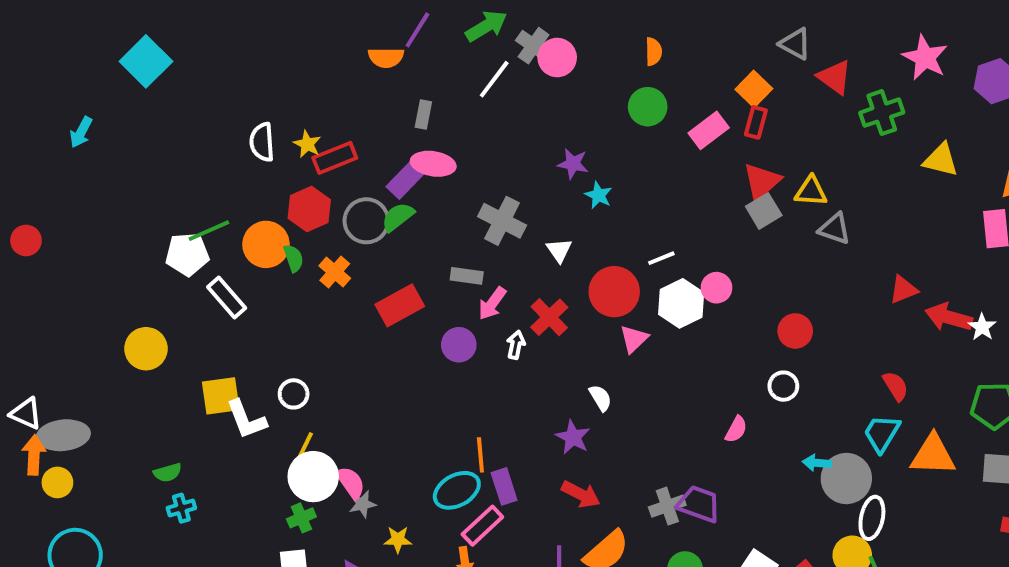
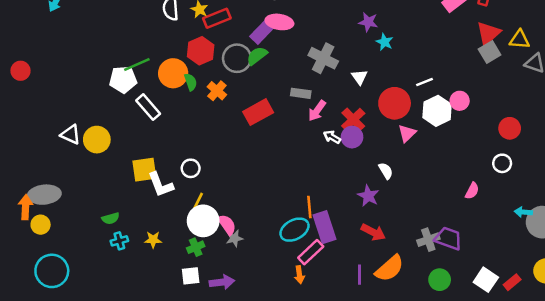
purple circle: (459, 345) -> (352, 137), moved
white arrow: (516, 345) -> (332, 137), turned -72
white triangle: (26, 414) -> (71, 135), moved
purple rectangle: (504, 486) -> (324, 227), size x1.4
yellow star: (398, 540) -> (153, 240), moved

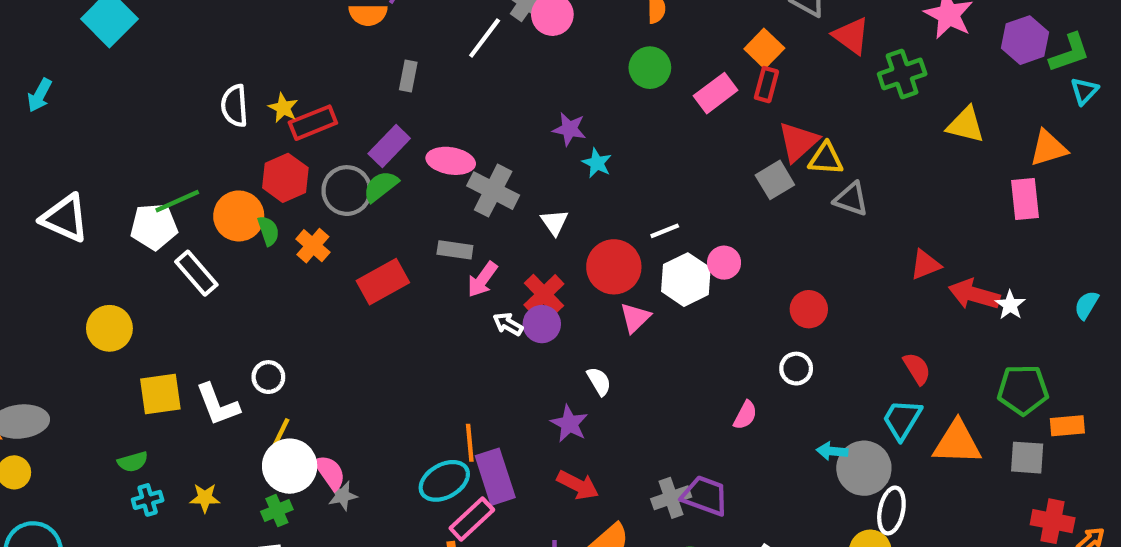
pink ellipse: (279, 22) -> (451, 161), moved
red triangle: (488, 33) -> (798, 142), moved
white triangle: (71, 135) -> (65, 218), moved, size x1.4
yellow square: (144, 170) -> (160, 394), moved

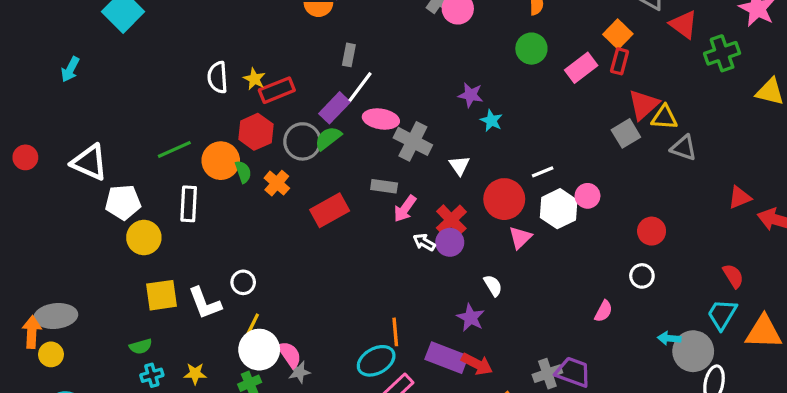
white line: (485, 38) -> (360, 87), moved
white pentagon: (154, 227) -> (123, 202), moved
white rectangle: (196, 273) -> (189, 204), turned 44
yellow circle: (109, 328) -> (144, 237), moved
purple rectangle: (495, 477) -> (447, 358), moved, turned -51

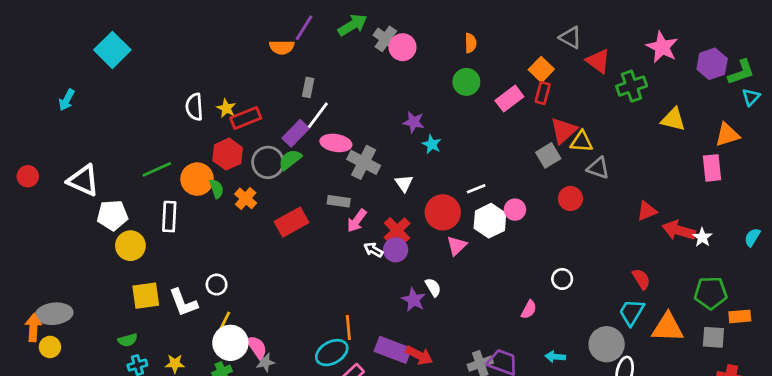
red circle: (652, 231) -> (570, 198), moved
purple star: (471, 318) -> (414, 300), moved
cyan arrow: (669, 338) -> (555, 357), moved

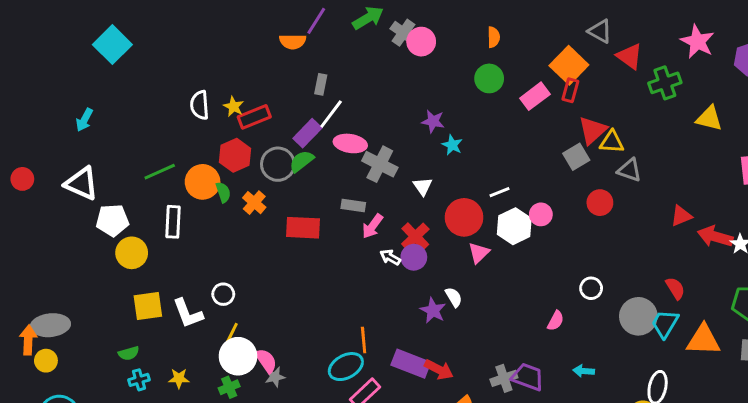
orange square: (541, 69) -> (569, 65), size x1.4
cyan arrow: (67, 100) -> (84, 120), moved
red rectangle: (291, 222) -> (303, 228), turned 32
gray circle: (607, 344) -> (638, 316), moved

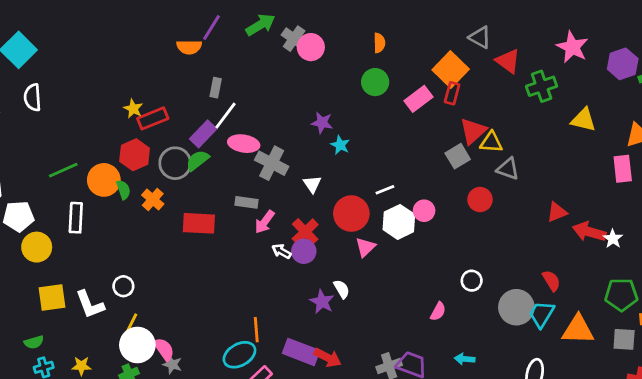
white semicircle: (200, 105) -> (32, 97), moved
gray star: (275, 377) -> (172, 365), turned 30

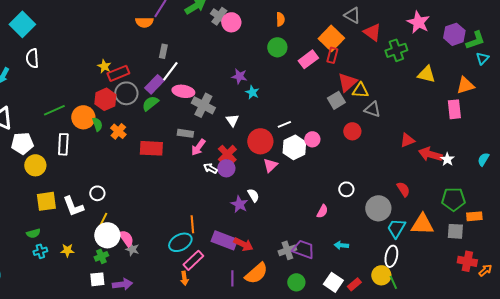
gray circle: (175, 163) -> (126, 93), moved
cyan trapezoid: (542, 314) -> (396, 228), moved

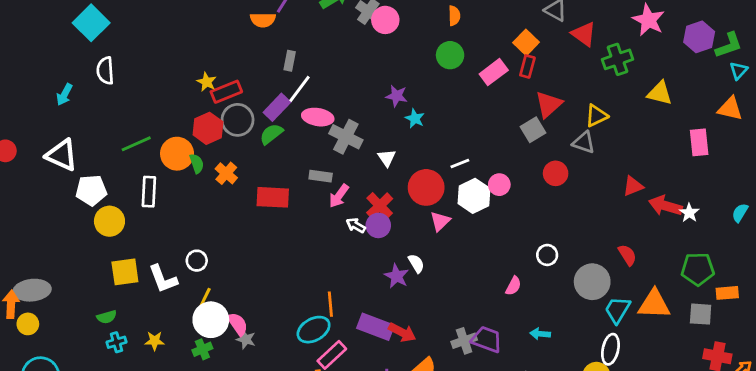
orange square: (331, 38) -> (526, 42), size x0.7
orange triangle: (465, 85) -> (730, 109), moved, turned 30
yellow triangle: (360, 90) -> (596, 116), moved, turned -30

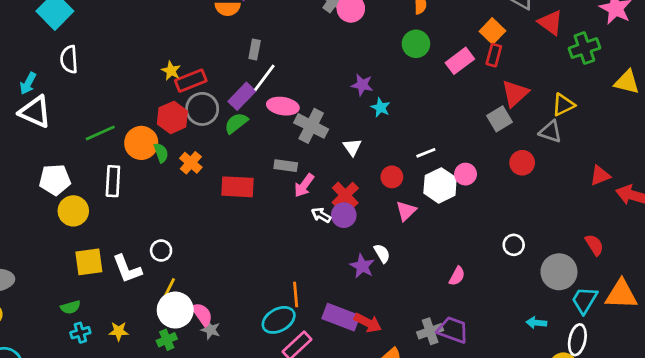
white triangle: (62, 155) -> (35, 112), moved
red circle: (426, 187) -> (392, 177), size x0.6
pink semicircle: (513, 286) -> (457, 276), moved
cyan arrow: (540, 334) -> (536, 323), moved

